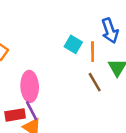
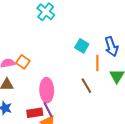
cyan square: (73, 44) -> (82, 46), moved
brown line: (95, 82) -> (86, 86), moved

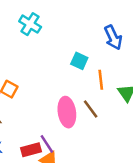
blue arrow: (111, 47) -> (113, 37), moved
pink ellipse: (47, 90) -> (67, 112), moved

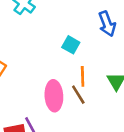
orange line: (101, 80) -> (83, 76), moved

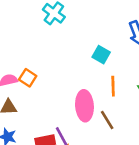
brown line: (78, 95) -> (107, 120), moved

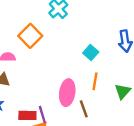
orange square: (28, 78) -> (30, 36), moved, size x1.5

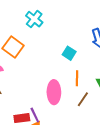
brown line: (84, 109) -> (83, 99), moved, turned 63

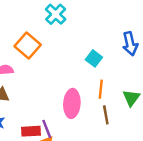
brown line: (83, 99) -> (106, 115), turned -49

